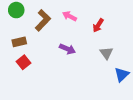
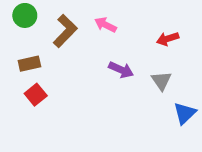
red arrow: (98, 25) -> (168, 39), moved, turned 40
purple arrow: (67, 49) -> (121, 70), moved

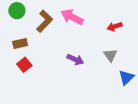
pink arrow: (106, 25) -> (72, 17), size x1.5
purple arrow: (121, 70) -> (75, 59), moved

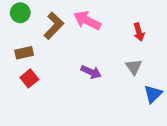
red arrow: (115, 27) -> (139, 32), turned -88

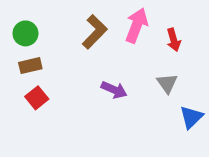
green circle: (20, 13) -> (25, 33), moved
pink arrow: (87, 20) -> (137, 25), moved, turned 84
brown L-shape: (54, 26) -> (95, 32), moved

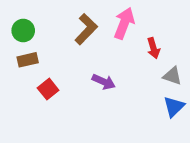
red arrow: (174, 40) -> (153, 48), moved
gray triangle: (167, 83) -> (172, 76), moved, turned -36
red square: (37, 98) -> (48, 89), moved

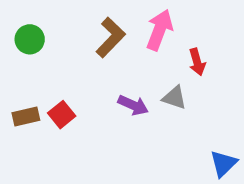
brown rectangle: (28, 60) -> (26, 116), moved
gray triangle: (172, 76) -> (175, 98), moved
blue triangle: (174, 107) -> (223, 163), moved

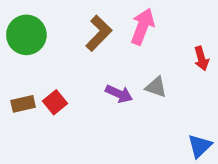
green circle: (30, 39) -> (26, 35), size x1.5
red arrow: (197, 62) -> (201, 58), moved

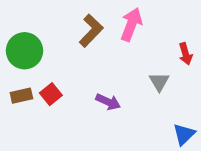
green circle: (26, 35) -> (25, 51), moved
gray triangle: (156, 87) -> (159, 82), moved, turned 40
purple arrow: (119, 94) -> (108, 102), moved

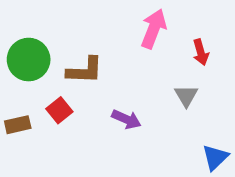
brown L-shape: (91, 31) -> (85, 70), moved, turned 48
red arrow: (186, 54) -> (201, 52), moved
brown rectangle: (21, 96) -> (18, 125), moved

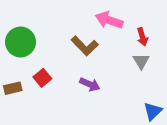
pink arrow: (154, 29) -> (109, 20), turned -92
brown L-shape: (85, 70) -> (85, 46), moved, turned 44
gray triangle: (186, 96) -> (141, 61), moved

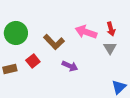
pink arrow: (109, 20) -> (86, 32), moved
brown L-shape: (85, 46) -> (54, 42), moved

